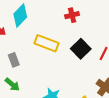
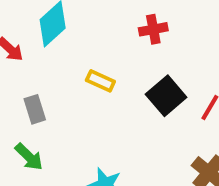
yellow rectangle: (47, 43) -> (100, 81), size x0.6

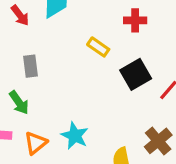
yellow rectangle: (100, 81) -> (98, 47), moved

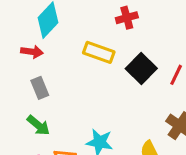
red arrow: (20, 15) -> (32, 52), moved, turned -30
yellow rectangle: (98, 47) -> (99, 52), size x1.4

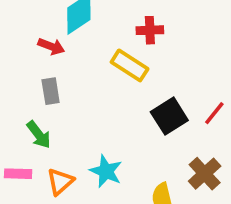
red cross: (127, 18) -> (150, 30), moved
black square: (141, 69) -> (169, 116), moved

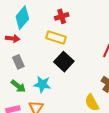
black square: (169, 116) -> (64, 62), moved
cyan star: (106, 171) -> (42, 84), moved

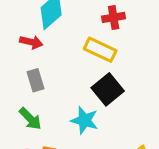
cyan star: (42, 84) -> (85, 120), moved

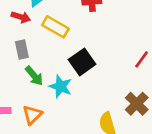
yellow rectangle: (100, 50) -> (55, 27), moved
green arrow: (30, 119) -> (34, 76), moved

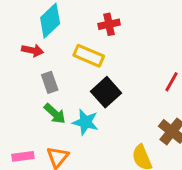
yellow rectangle: (55, 27) -> (89, 56), moved
gray rectangle: (22, 49) -> (50, 82), moved

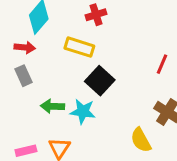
gray rectangle: (50, 82) -> (24, 76), moved
green arrow: (55, 114) -> (52, 106), turned 145

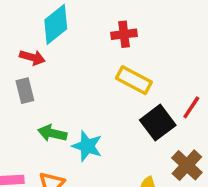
yellow rectangle: (79, 47) -> (134, 80), moved
black square: (100, 81) -> (158, 123), moved

